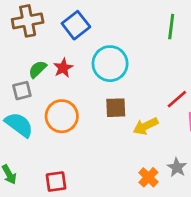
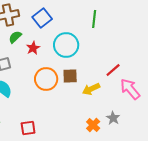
green line: (171, 27) -> (94, 19), moved
green semicircle: (38, 69) -> (15, 37), moved
orange circle: (62, 116) -> (46, 79), moved

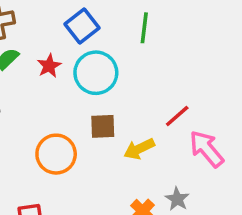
blue square: (42, 18) -> (82, 26), moved
red star: (33, 48) -> (49, 66), moved
orange circle: (46, 79) -> (56, 154), moved

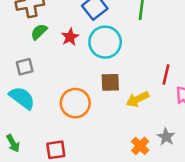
red line: (177, 116) -> (166, 75), turned -36

